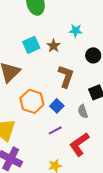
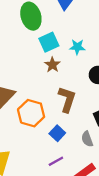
cyan square: (31, 45) -> (49, 42), moved
orange hexagon: (32, 101) -> (31, 113), moved

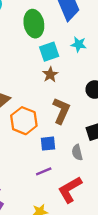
cyan star: (77, 47) -> (79, 44), moved
blue square: (57, 133) -> (48, 144), turned 35

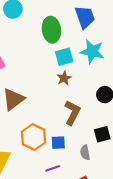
cyan star: (79, 44) -> (92, 51), size x1.6
orange hexagon: (24, 121) -> (34, 137), moved

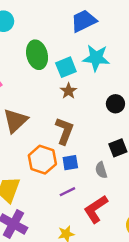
blue trapezoid: (85, 17) -> (84, 21), turned -90
green ellipse: (51, 30) -> (37, 55), moved
brown L-shape: (72, 113) -> (64, 131), moved

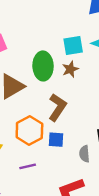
green ellipse: (37, 55) -> (43, 66), moved
purple line: (67, 192) -> (28, 166), moved

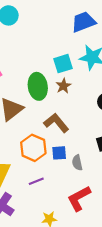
brown L-shape: (57, 107) -> (56, 123), turned -65
gray semicircle: (84, 154) -> (77, 163), moved

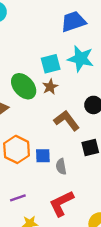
green ellipse: (38, 86) -> (24, 86), turned -35
brown L-shape: (56, 123) -> (67, 121), moved
purple line: (36, 181) -> (18, 198), moved

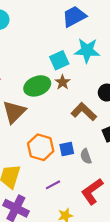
green ellipse: (24, 86) -> (37, 86), turned -60
purple line: (18, 198) -> (53, 185), moved

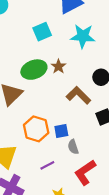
cyan square: (59, 60) -> (42, 32), moved
gray semicircle: (86, 156) -> (73, 147), moved

